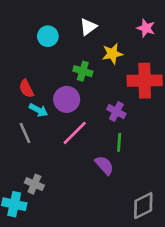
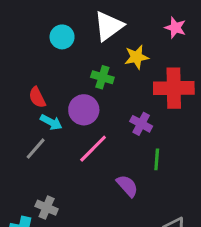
white triangle: (88, 27) -> (109, 26), size x1.5
gray line: (25, 133) -> (36, 149), turned 65
green line: (119, 142) -> (157, 159), moved

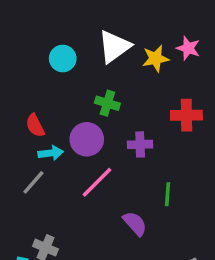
yellow star: (137, 57) -> (156, 58), moved
red cross: (174, 88) -> (186, 115), size x0.7
cyan arrow: (51, 122) -> (51, 153), turned -35
purple cross: (141, 124) -> (140, 144), moved, turned -30

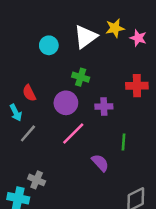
yellow star: (156, 58) -> (115, 28), moved
cyan arrow: (51, 153) -> (16, 113), moved, turned 70

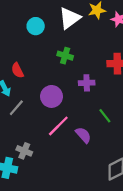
purple circle: (66, 103) -> (51, 96), moved
pink line: (73, 133) -> (58, 126), moved
green line: (123, 142) -> (105, 116), turned -42

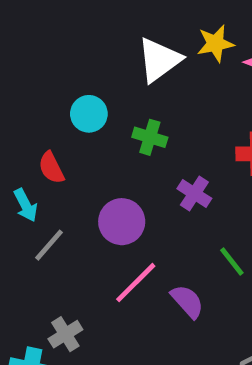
cyan circle: (36, 26) -> (89, 114), moved
purple cross: (87, 83) -> (194, 194), turned 35
gray cross: (24, 151) -> (65, 334), turned 35

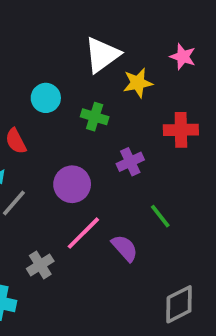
yellow star: (215, 43) -> (138, 83), moved
purple cross: (194, 194) -> (130, 162), turned 32
gray cross: (65, 334) -> (40, 265), moved

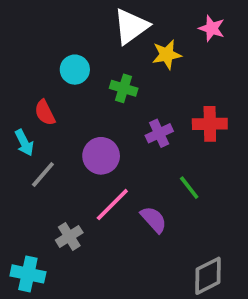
red cross: (181, 130) -> (210, 124), moved

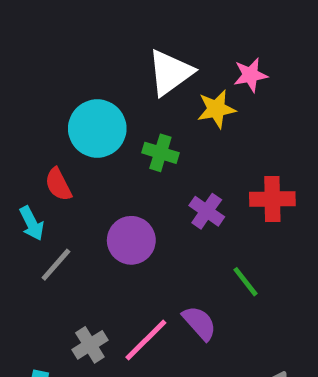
pink star: (212, 28) -> (250, 75), moved, turned -30
cyan circle: (75, 70) -> (97, 128), size x1.5
purple cross: (159, 133) -> (207, 211), turned -30
pink line: (112, 205) -> (146, 340), moved

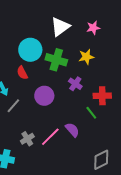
yellow star: (216, 109) -> (86, 57), moved
green cross: (160, 153) -> (56, 60), size x1.5
red semicircle: (58, 184) -> (22, 73), moved
red cross: (272, 199) -> (102, 96), moved

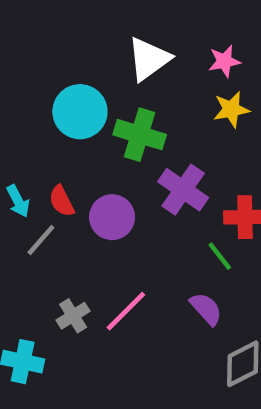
yellow star: (86, 57) -> (231, 109), moved
red semicircle: (22, 73) -> (62, 201), moved
purple cross: (75, 84) -> (183, 190), size x1.5
purple semicircle: (72, 130) -> (206, 309), moved

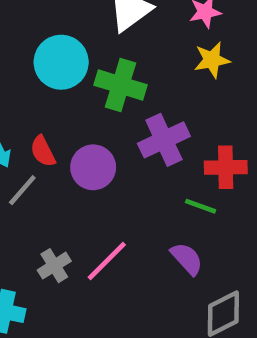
purple cross: (183, 190) -> (164, 140), turned 30
green line: (220, 256) -> (201, 206), turned -32

